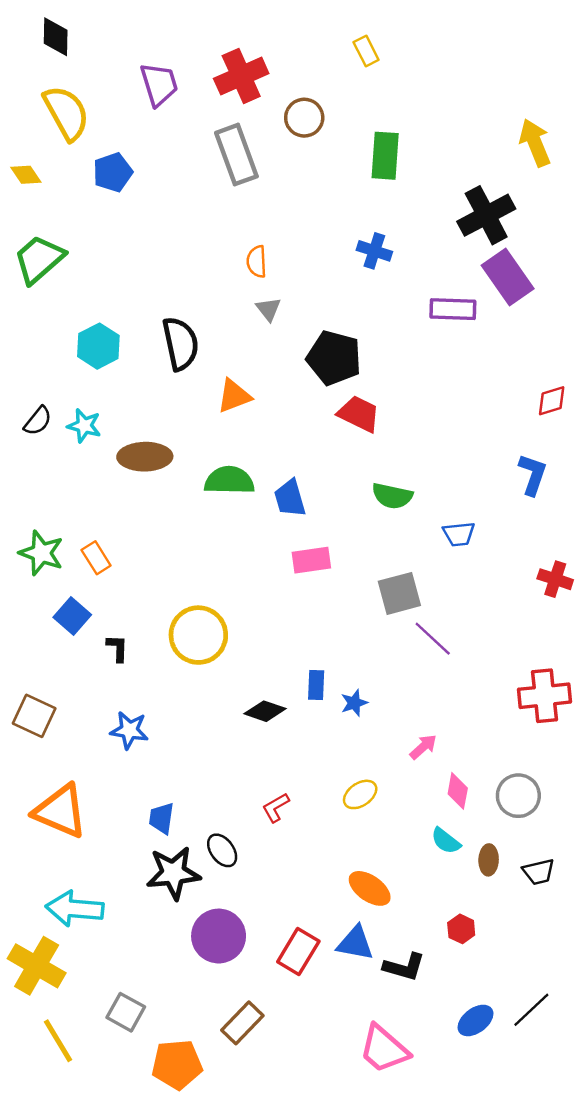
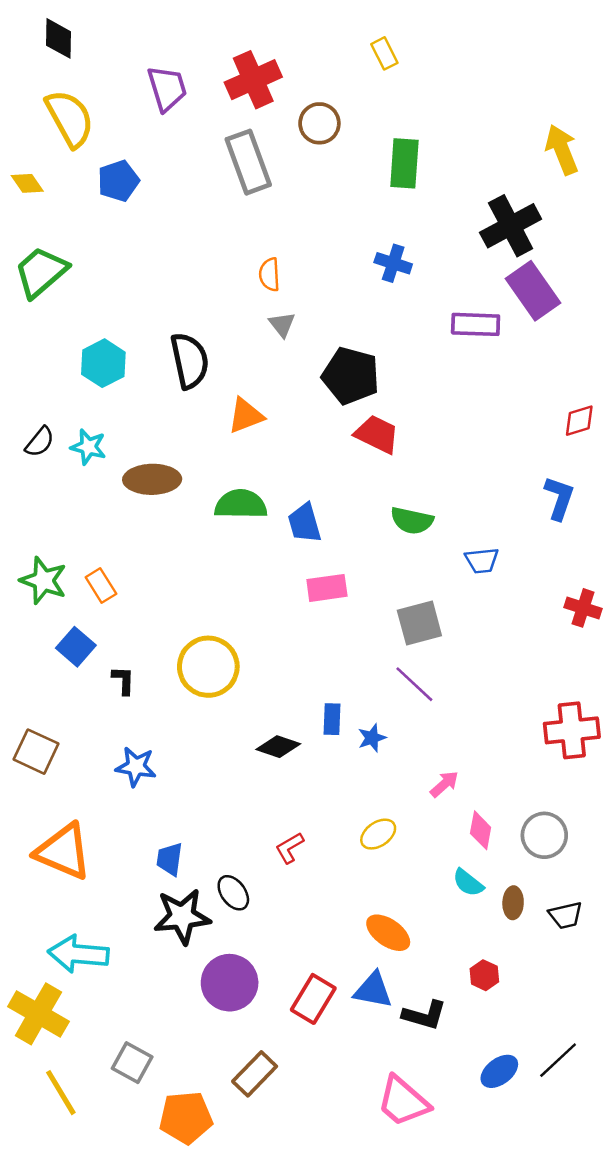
purple line: (433, 639) -> (414, 684), moved

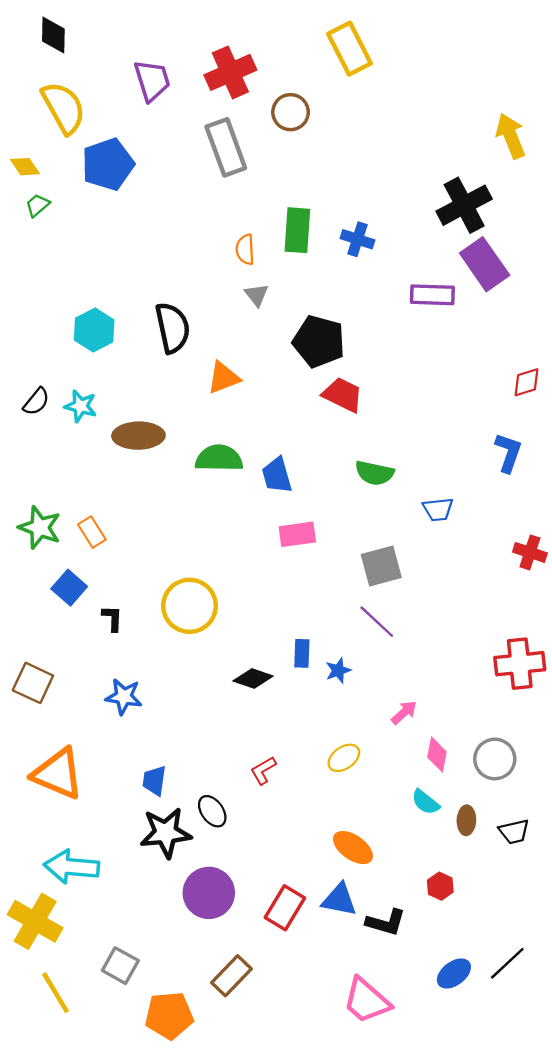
yellow rectangle: (384, 53) -> (350, 49), size x1.8
green rectangle: (404, 163) -> (297, 230), moved
blue pentagon: (118, 181) -> (108, 164), size x1.4
green trapezoid: (41, 272) -> (37, 205), moved, size x0.5

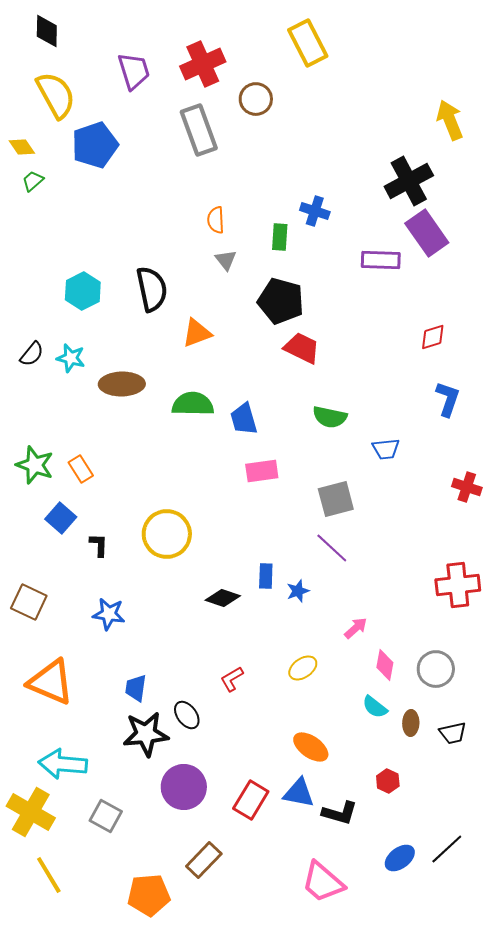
green rectangle: (297, 230) -> (280, 237), moved, size x0.7
red diamond: (527, 382) -> (433, 337), moved
gray square: (120, 966) -> (106, 816), moved

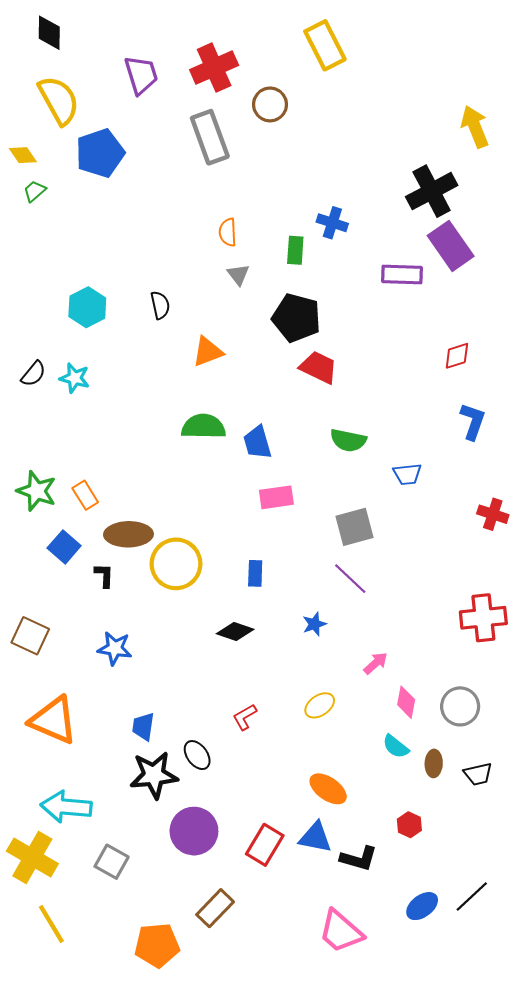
black semicircle: (152, 289) -> (160, 305), size x0.6
brown ellipse: (122, 384) -> (128, 534), moved
blue rectangle: (266, 576) -> (255, 573), moved

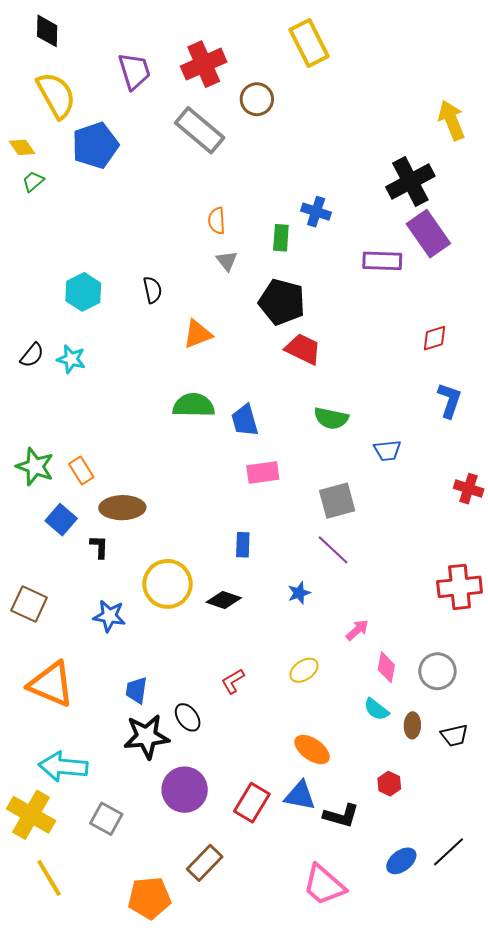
gray rectangle: (210, 137) -> (200, 130), turned -30
yellow circle: (176, 564) -> (168, 584), moved

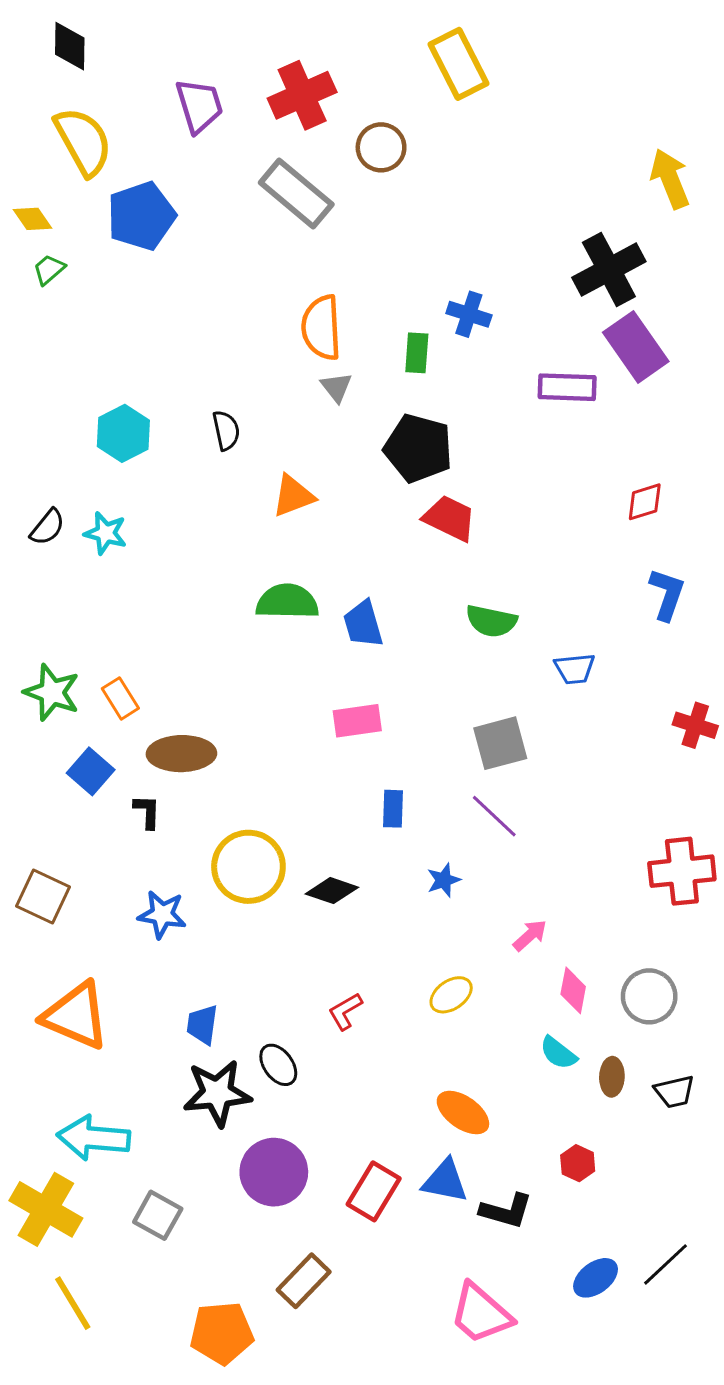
orange semicircle: (217, 221) -> (321, 328), size x1.6
pink rectangle: (263, 473) -> (357, 721), moved
blue rectangle: (243, 545) -> (393, 809), moved

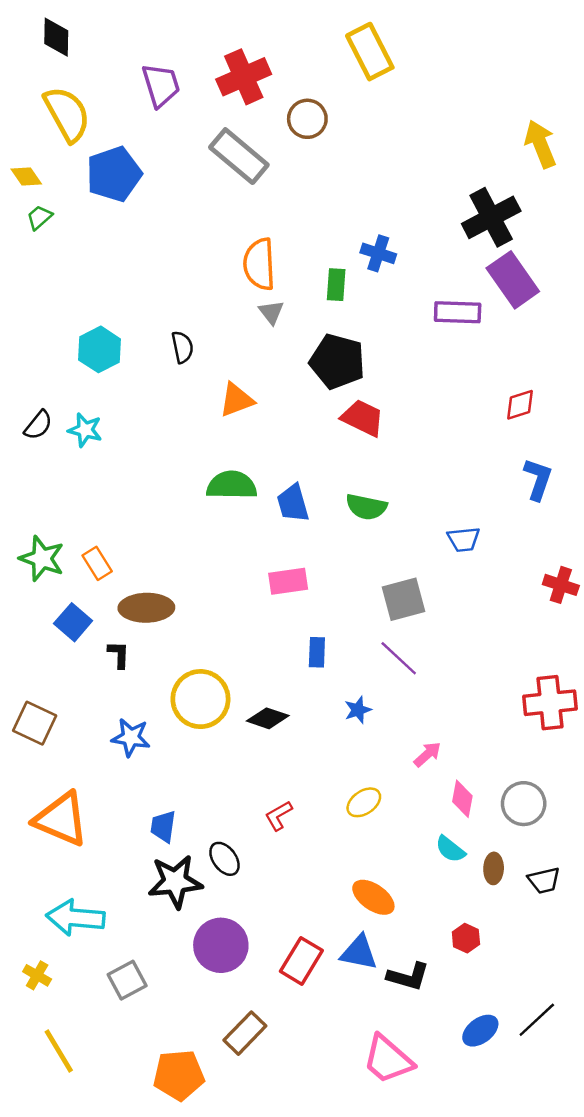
green semicircle: (491, 621) -> (366, 507), moved
yellow cross: (46, 1209) -> (37, 975), size x0.5
gray square: (158, 1215) -> (127, 980), turned 33

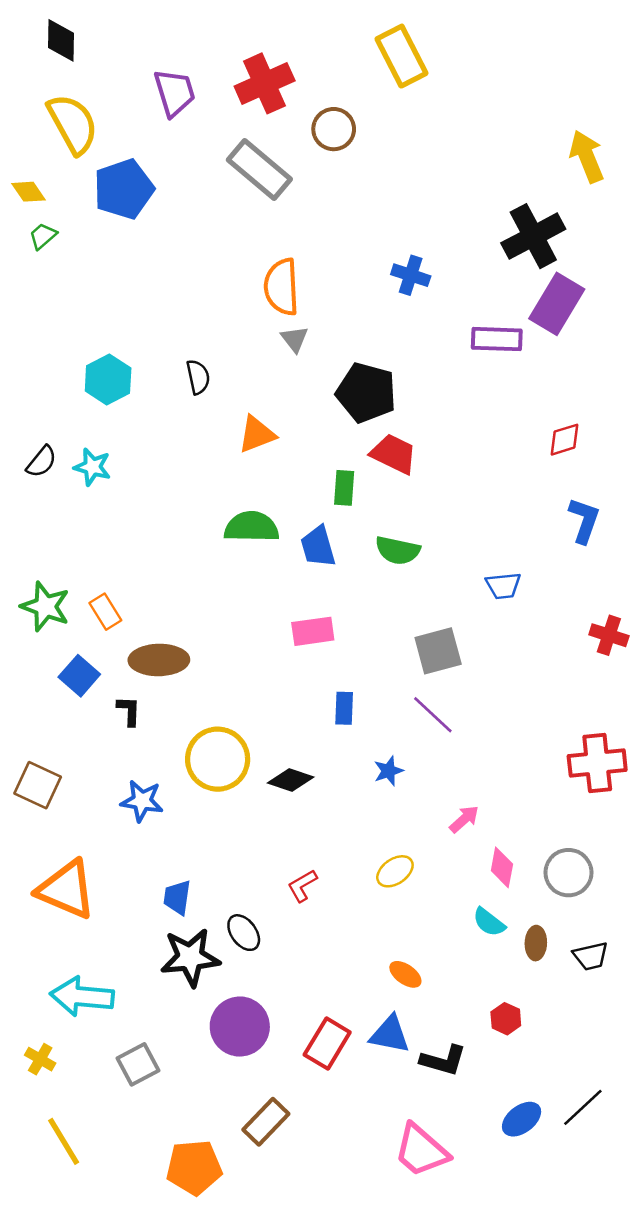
purple rectangle: (513, 280) -> (557, 304), turned 66
green rectangle: (336, 285) -> (344, 488), moved
orange ellipse: (373, 897) -> (405, 974), size x0.7

